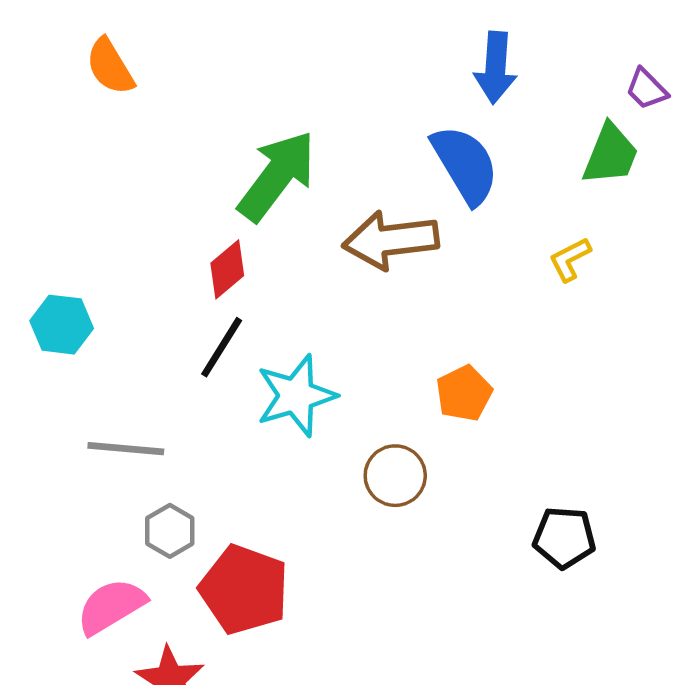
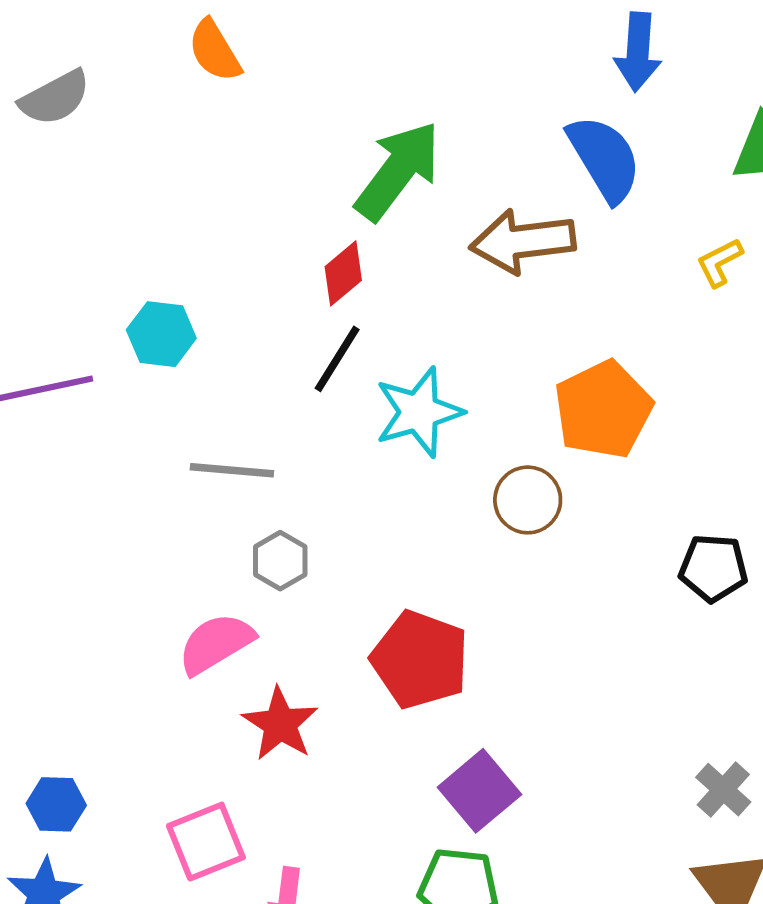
orange pentagon: (464, 393) -> (603, 410), size x1.6
red pentagon: (244, 589) -> (420, 660), moved

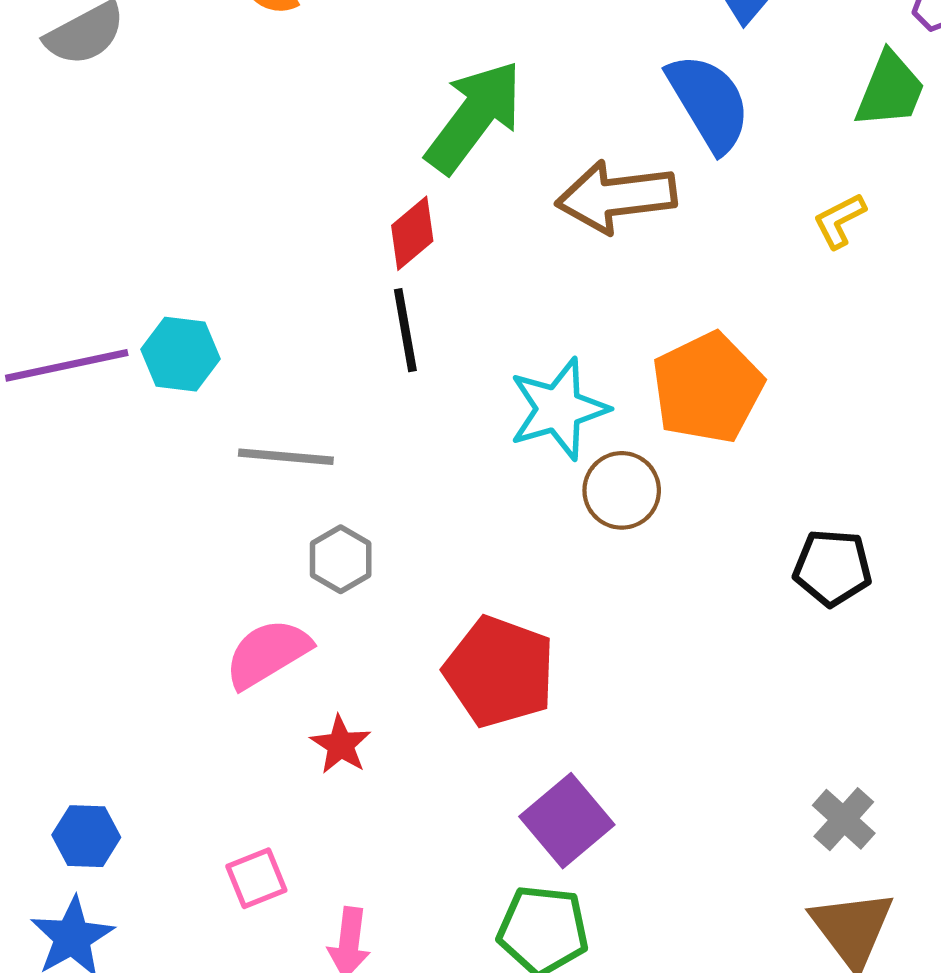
cyan hexagon: (161, 334) -> (180, 354), moved
black line: (337, 359) -> (405, 330), turned -42
cyan star: (419, 412) -> (558, 409), moved
red star: (280, 724) -> (341, 745), size x0.7
pink square: (206, 842) -> (256, 878), size x0.7

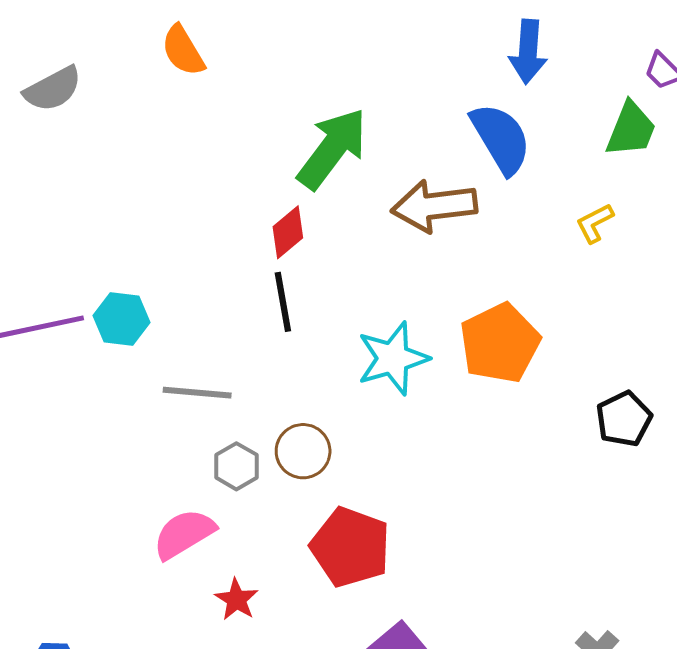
brown circle: (622, 490) -> (303, 451), moved
black pentagon: (832, 568) -> (624, 419), moved, turned -30

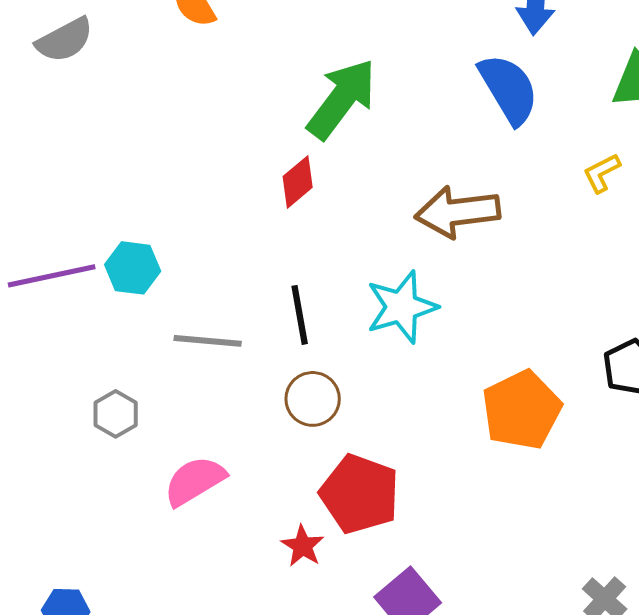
brown arrow: (434, 206) -> (458, 212), moved
black line: (283, 302) -> (300, 315), moved
orange pentagon: (500, 343) -> (522, 410), moved
gray hexagon: (236, 466) -> (116, 414), moved
red star: (236, 599) -> (303, 546), moved

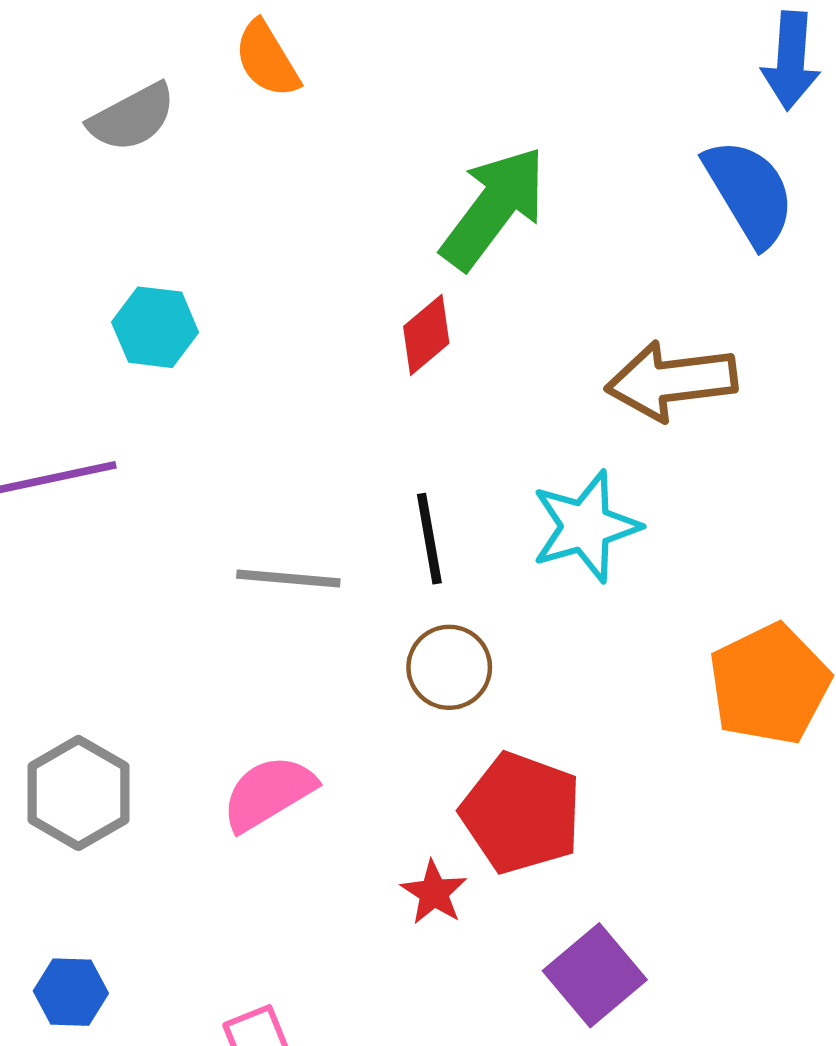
gray semicircle: (65, 40) -> (132, 117), moved
cyan hexagon: (133, 268) -> (155, 327), moved
gray hexagon: (116, 414) -> (78, 793), moved, size x1.5

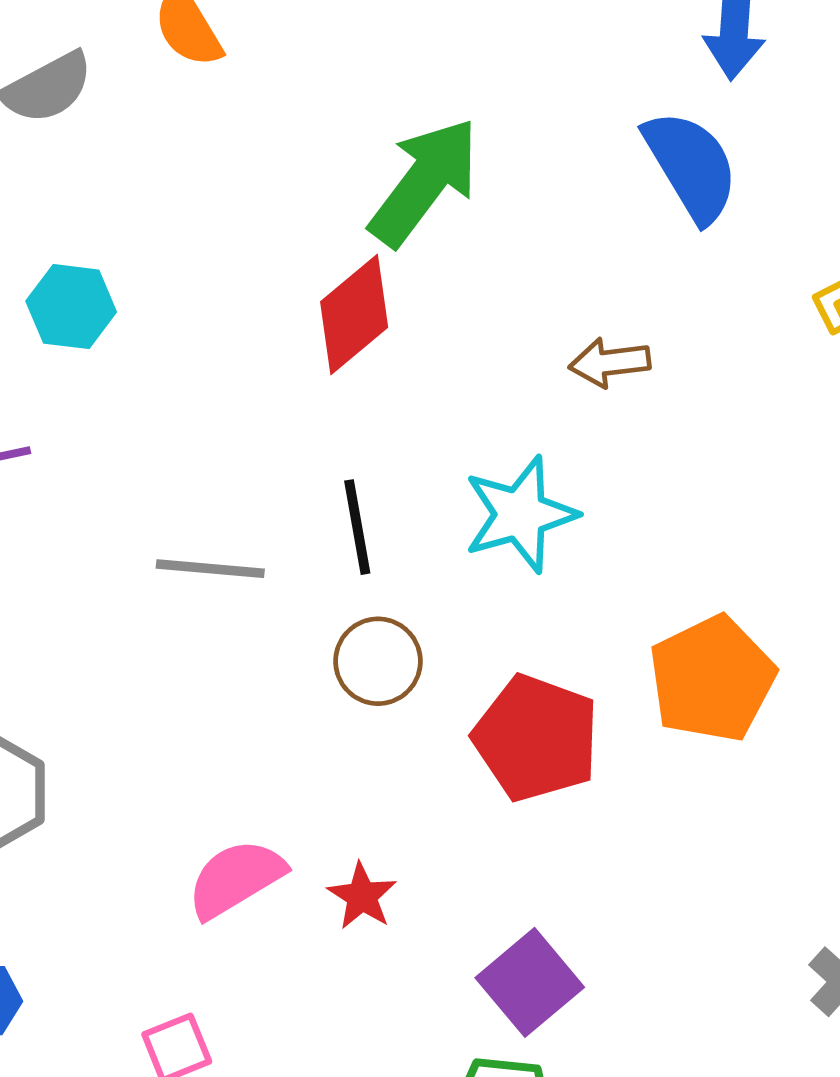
red diamond: (426, 335) -> (354, 315), size x1.4
brown arrow: (671, 381) -> (610, 362), size x0.6
pink semicircle: (268, 793) -> (236, 879), moved
red pentagon: (521, 813) -> (536, 738), moved

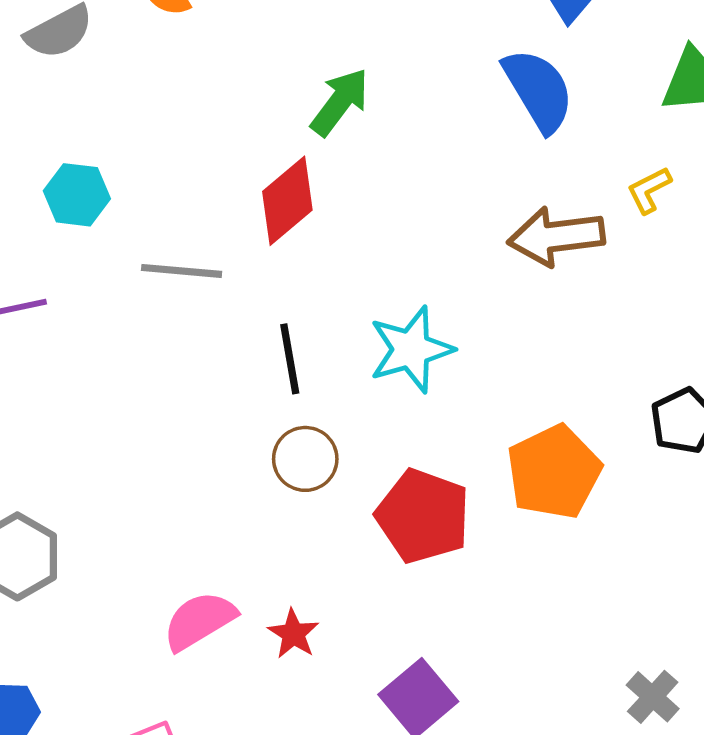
green arrow: (424, 182) -> (340, 102), size x0.7
brown arrow: (610, 362) -> (556, 236), moved, size x1.6
gray line: (210, 569) -> (182, 271), moved

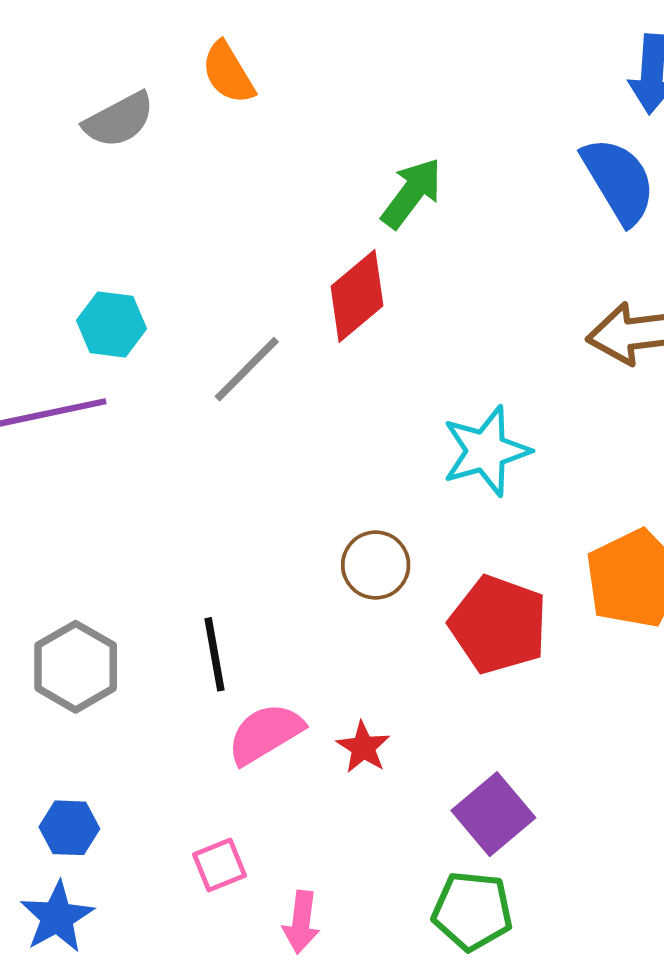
cyan hexagon: (77, 195) -> (112, 324), moved
gray line: (182, 271) -> (247, 369), turned -50
black line: (290, 359) -> (214, 654), moved

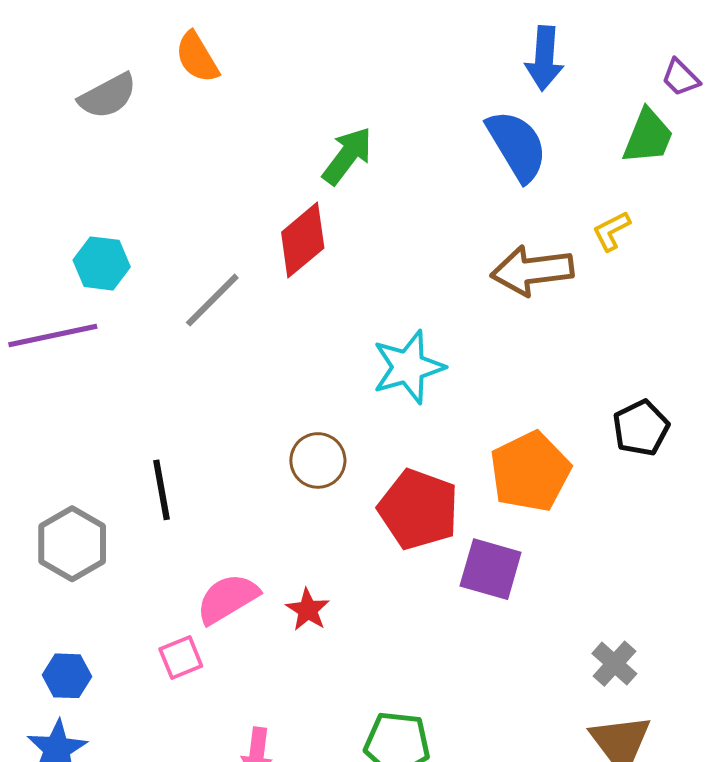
black line: (214, 654) -> (161, 490), moved
purple square: (493, 814) -> (491, 569), moved, turned -34
pink square: (219, 865) -> (181, 658), moved

